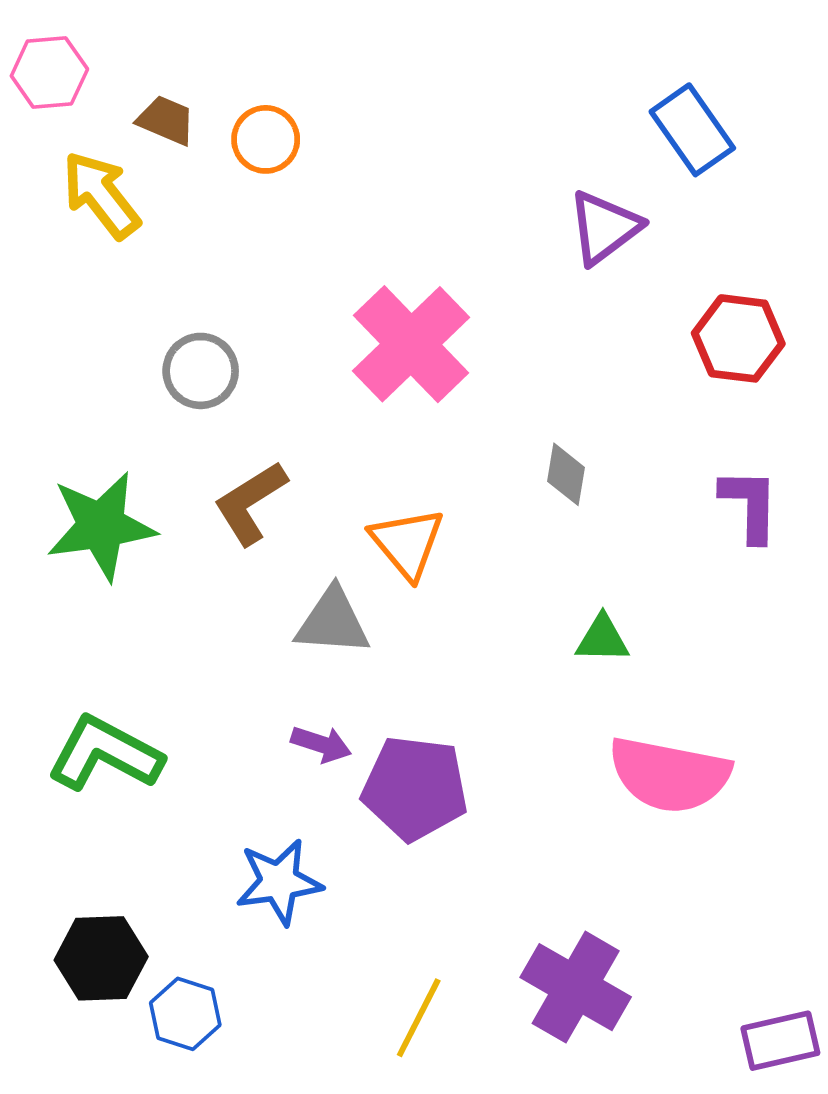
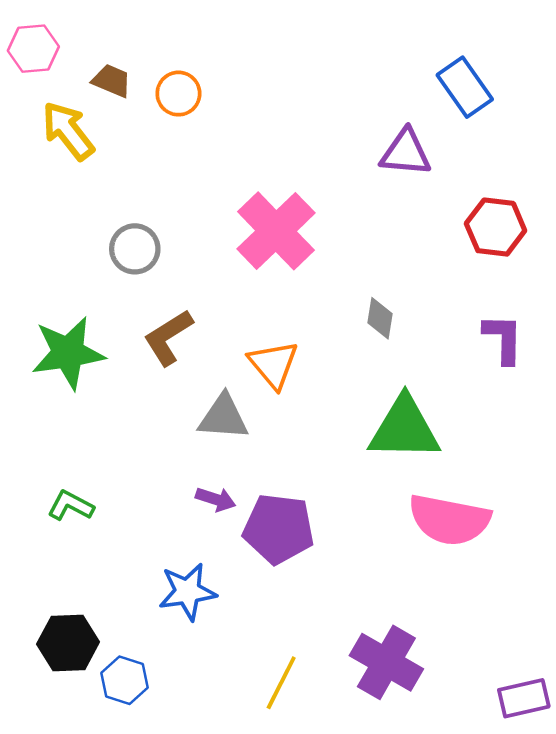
purple triangle: (604, 227) -> (406, 153), turned 42
green triangle: (602, 639) -> (404, 429), size x2.0
green L-shape: (105, 754) -> (71, 506), size x0.6

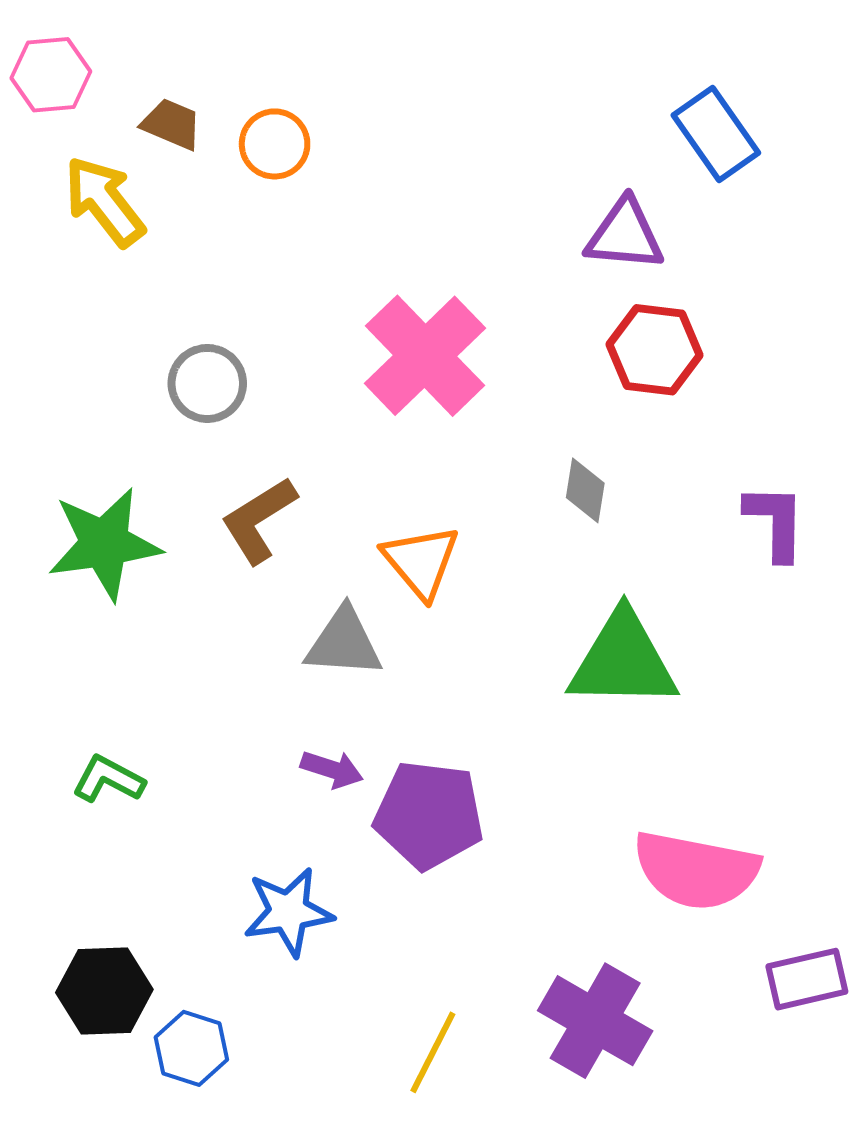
red hexagon: (496, 227) -> (655, 350), moved
pink semicircle: (449, 520) -> (696, 870), moved
purple rectangle: (524, 698) -> (807, 979), moved

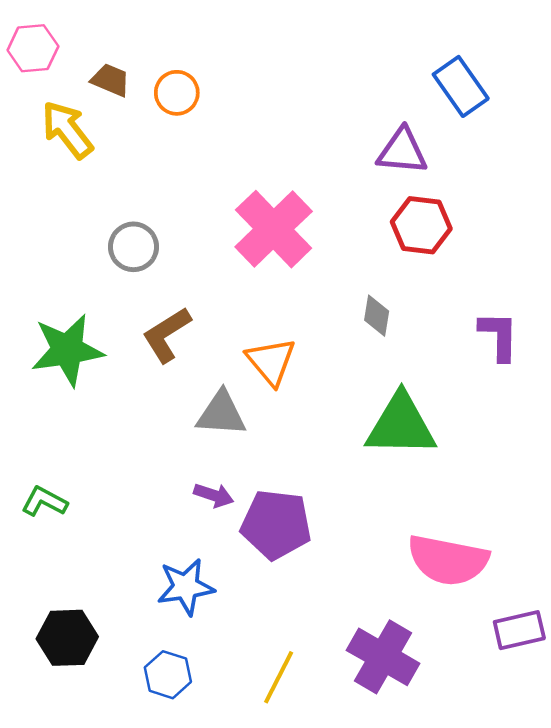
green L-shape: (108, 779) -> (44, 502), moved
blue hexagon: (191, 1048) -> (168, 675), moved

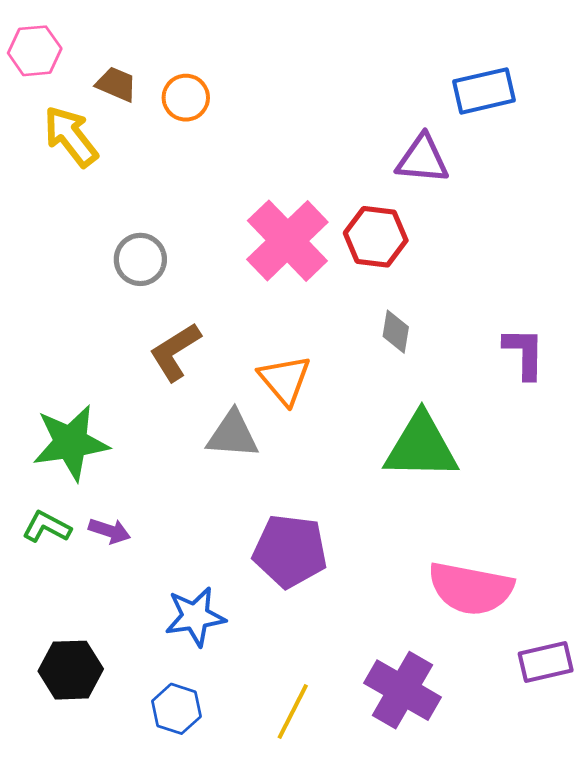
blue rectangle: (461, 86) -> (484, 91), turned -68
red hexagon: (421, 225) -> (376, 237), moved
green star: (67, 350) -> (71, 443), moved
purple arrow: (214, 495) -> (110, 531), moved

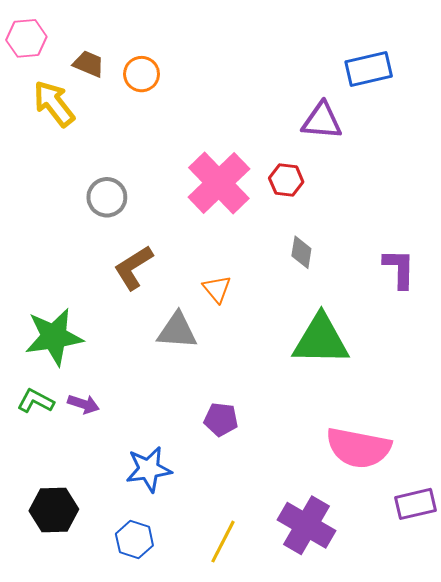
red hexagon: (376, 237) -> (286, 180), size x0.7
orange triangle: (285, 380) -> (217, 289), size x0.7
purple pentagon: (290, 551) -> (221, 419), size x0.6

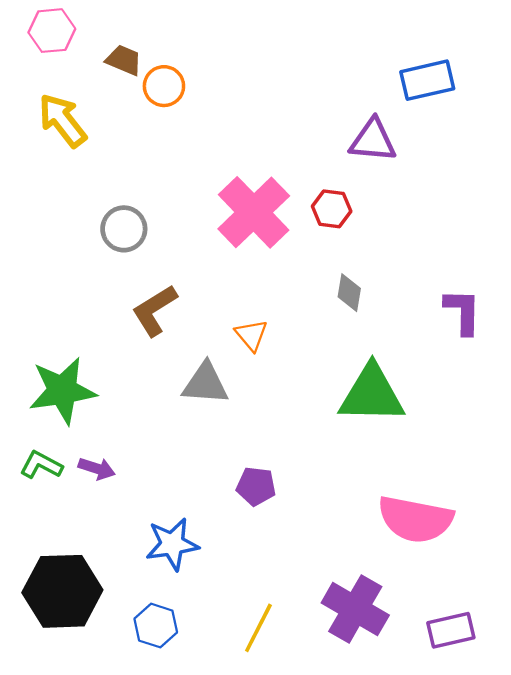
pink hexagon: (26, 38) -> (52, 31), moved
brown trapezoid: (89, 64) -> (124, 60), moved
purple rectangle: (416, 504) -> (451, 630), moved
black hexagon: (54, 510) -> (62, 591), size x1.4

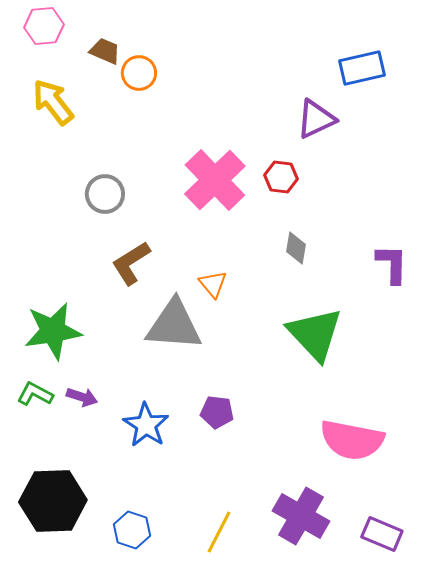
purple triangle: (373, 140) -> (316, 119), turned -30
gray triangle: (205, 384) -> (174, 325), size x1.4
green triangle: (372, 394) -> (315, 334), turned 46
blue star: (172, 544) -> (146, 425), moved, turned -30
purple rectangle: (451, 630) -> (382, 534), turned 36

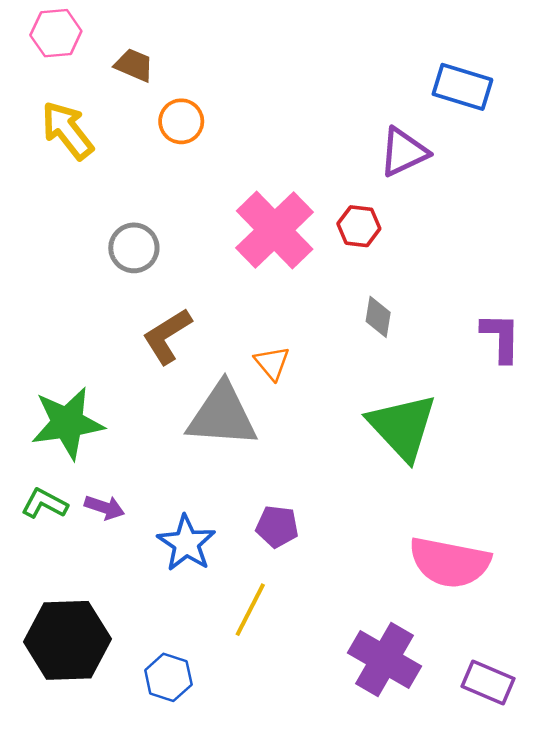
blue rectangle: (362, 68) -> (462, 87), turned 30
orange circle: (139, 73) -> (181, 121), moved
yellow line: (219, 532) -> (250, 610), moved

